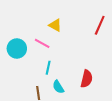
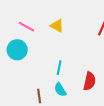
pink line: (42, 43) -> (27, 27), moved
cyan line: (48, 68) -> (59, 68), moved

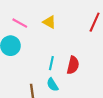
red semicircle: (90, 81) -> (73, 65), moved

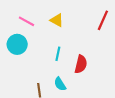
cyan line: (51, 63) -> (58, 54), moved

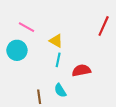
yellow triangle: (57, 20) -> (56, 41), moved
red semicircle: (81, 64) -> (81, 70), turned -114

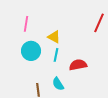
pink line: (26, 27) -> (26, 24), turned 70
cyan circle: (17, 50) -> (31, 51), moved

